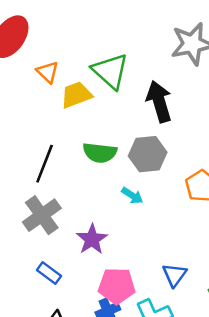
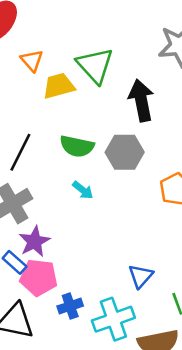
cyan arrow: (132, 196) -> (83, 190), moved
purple star: (92, 239) -> (34, 241), moved
pink pentagon: (117, 286) -> (39, 277), moved

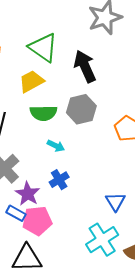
yellow trapezoid: (59, 86) -> (31, 81), moved
blue cross: (70, 306) -> (59, 180), moved

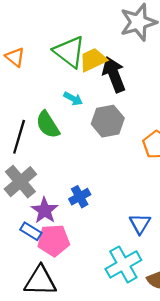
yellow trapezoid: (31, 81) -> (93, 60), moved
green semicircle: (44, 113) -> (48, 125), moved, turned 56
cyan arrow: (56, 146) -> (73, 99), moved

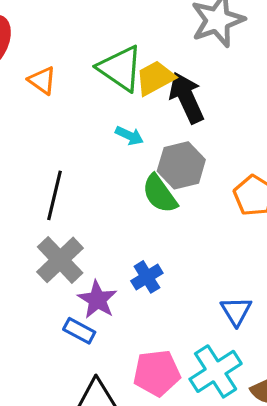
green semicircle: (48, 125) -> (160, 194), moved
pink pentagon: (54, 240) -> (157, 373), moved

